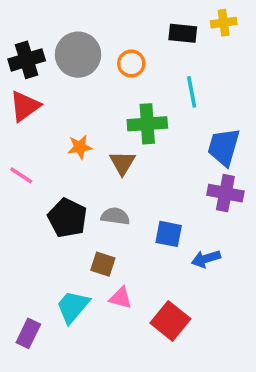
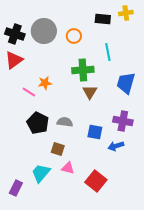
black cross: (27, 60) -> (15, 34), turned 36
brown triangle: (122, 163) -> (90, 92), moved
pink line: (21, 175) -> (29, 92), moved
purple cross: (225, 193) -> (123, 121), moved

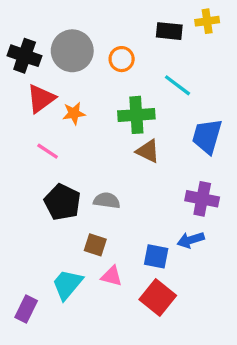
cyan line: (108, 52) -> (177, 85), turned -42
red triangle: (14, 60) -> (41, 98), moved
orange star: (45, 83) -> (74, 113), moved
brown triangle: (90, 92) -> (148, 151), turned -35
blue square: (95, 132) -> (156, 256), moved

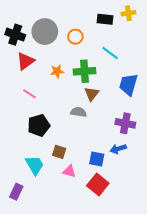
orange star: (74, 113) -> (57, 71), moved
brown triangle: (148, 151) -> (92, 94), turned 42
gray semicircle: (107, 200) -> (78, 112), moved
black pentagon: (62, 202) -> (39, 125), turned 30
cyan trapezoid: (67, 284) -> (35, 165), moved, turned 110

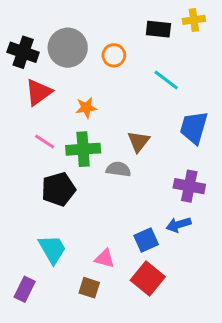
green cross: (85, 71) -> (83, 149), moved
brown square: (59, 152) -> (89, 288), moved
blue square: (97, 159) -> (146, 240), turned -35

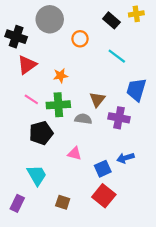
black rectangle: (158, 29) -> (111, 20), turned 35
gray circle: (68, 48) -> (50, 19), moved
purple cross: (189, 186) -> (119, 118), moved
pink triangle: (105, 258) -> (75, 154), moved

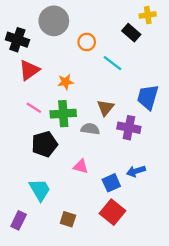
black rectangle: (111, 20) -> (131, 33), moved
cyan line: (117, 56) -> (113, 63), moved

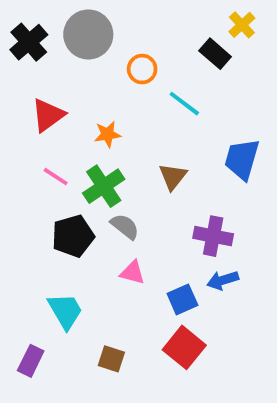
yellow cross: (148, 15) -> (242, 25), turned -35
black cross: (17, 40) -> (29, 42), moved, turned 30
green cross: (63, 114) -> (104, 186), turned -30
purple cross: (129, 128) -> (213, 236), moved
gray semicircle: (90, 129) -> (125, 226), moved, turned 30

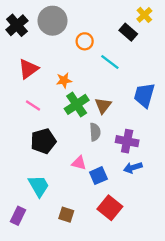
green cross: (104, 186) -> (77, 104), moved
gray semicircle: (125, 226) -> (95, 132), moved, turned 48
blue square: (182, 299) -> (98, 176), moved

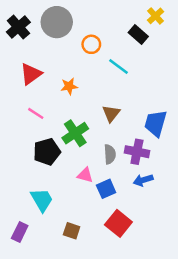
blue trapezoid: (144, 95) -> (156, 123), moved
green cross: (77, 104) -> (75, 133), moved
gray semicircle: (95, 132) -> (110, 154), moved

